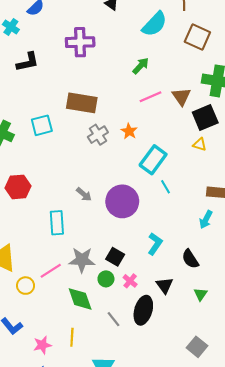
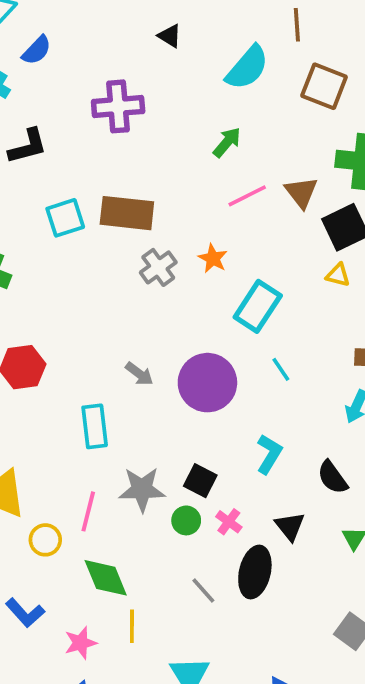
cyan square: (42, 125) -> (65, 218), moved
cyan line: (166, 187) -> (281, 369), moved
pink line: (51, 271) -> (88, 511), turned -40
green diamond: (80, 299) -> (106, 578), moved

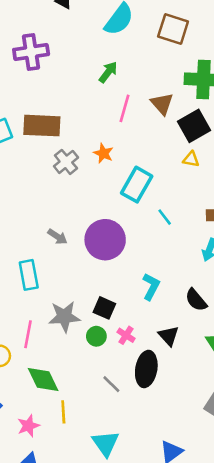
pink line: (247, 196) -> (125, 108), turned -44
cyan line: (281, 369) -> (165, 217), moved

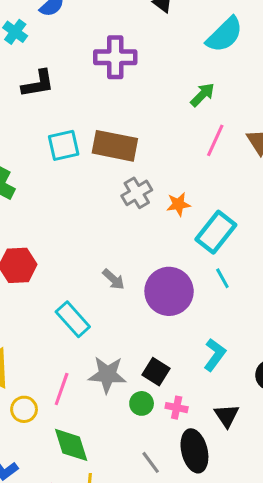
orange star: (103, 153) -> (178, 204), moved, turned 30
cyan line: (165, 217) -> (222, 278), moved
cyan rectangle: (29, 275) -> (73, 319), turned -40
pink cross: (126, 335) -> (177, 408), turned -30
black ellipse: (146, 369) -> (194, 451), turned -32

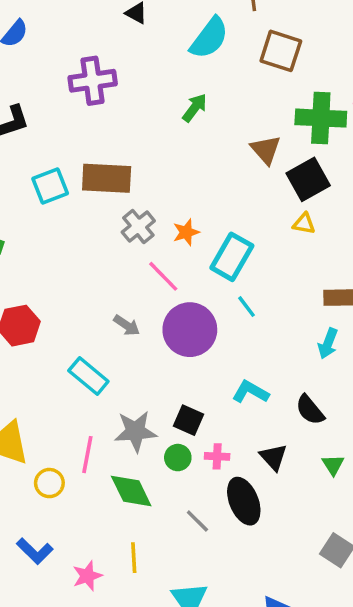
pink line: (215, 140) -> (163, 276), moved, turned -60
cyan L-shape: (215, 355) -> (250, 392), turned -88
green diamond: (71, 445) -> (131, 491), moved

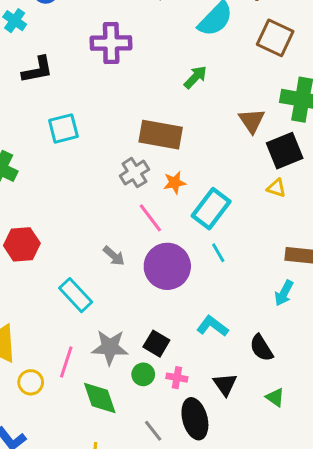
brown rectangle: (107, 178) -> (161, 135), moved
green triangle: (333, 465) -> (275, 397), turned -30

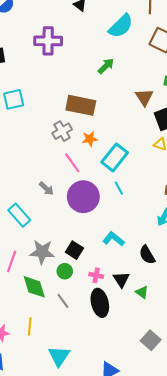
pink cross: (177, 378) -> (96, 275), moved
green triangle: (275, 397) -> (142, 292), moved
gray line: (153, 431) -> (63, 301), moved

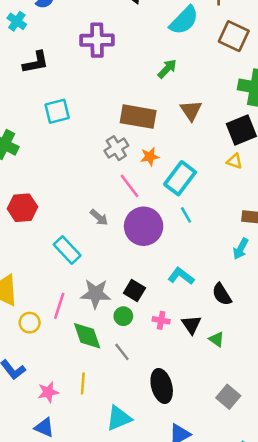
brown triangle: (144, 97) -> (191, 110), moved
black ellipse: (100, 303) -> (162, 386), moved
cyan triangle: (59, 356) -> (119, 418), turned 35

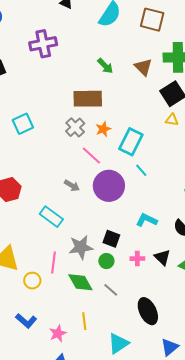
green arrow: (167, 69) -> (105, 66), moved, turned 102
brown triangle: (191, 110) -> (143, 67), moved
cyan square: (57, 111) -> (23, 124), moved

